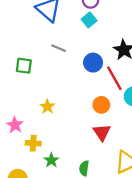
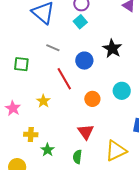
red line: (114, 78) -> (64, 79), moved
pink star: (15, 125) -> (13, 108), moved
red triangle: (102, 132) -> (86, 132), moved

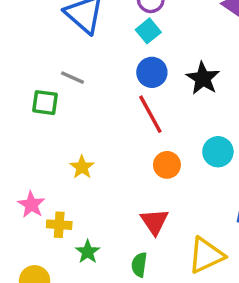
gray line: (53, 48) -> (72, 78), moved
blue circle: (84, 61) -> (152, 72), moved
red line: (64, 79) -> (150, 114), moved
pink star: (13, 108) -> (31, 205), moved

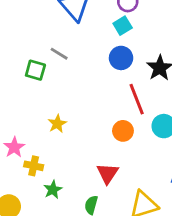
red line: (150, 114) -> (137, 99), moved

